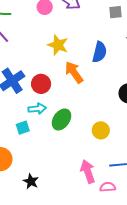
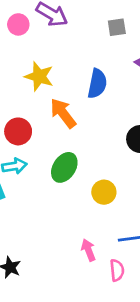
green ellipse: (61, 119) -> (64, 167), moved
pink arrow: (88, 172) -> (88, 250), size x0.7
pink semicircle: (108, 187) -> (117, 270), turned 91

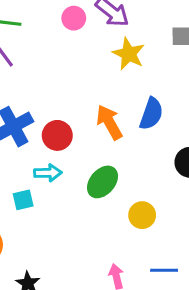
yellow star: (39, 76) -> (129, 54), moved
blue semicircle: (97, 84) -> (151, 114), moved

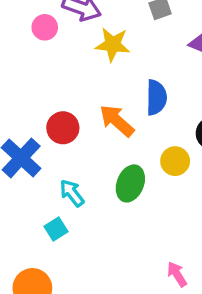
red circle: (57, 135) -> (63, 128), moved
cyan arrow: (48, 173) -> (72, 193), turned -108
yellow circle: (142, 215) -> (175, 161), moved

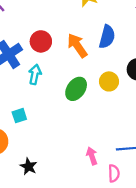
cyan arrow: (72, 193) -> (35, 74), moved, turned 36
cyan square: (56, 229) -> (19, 116), moved

